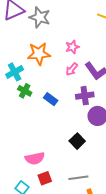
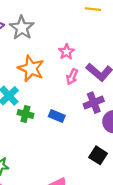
gray star: (40, 17) -> (22, 28), turned 30
orange star: (39, 54) -> (31, 69), turned -30

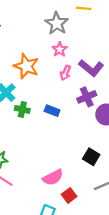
gray star: (22, 28) -> (57, 23), moved
black square: (98, 155) -> (91, 157), moved

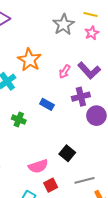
pink star: (60, 49) -> (92, 33), moved
green cross: (22, 109) -> (19, 120), moved
black square: (91, 157) -> (67, 153), moved

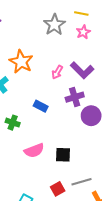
black square: (67, 153) -> (63, 155), turned -35
pink semicircle: (38, 166) -> (34, 151), moved
red square: (51, 185) -> (58, 189), moved

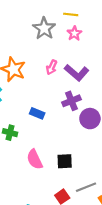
pink arrow: (57, 72) -> (52, 67), moved
pink semicircle: (34, 151) -> (35, 159), turned 90

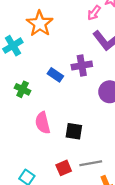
pink arrow: (52, 67) -> (94, 13), moved
purple cross: (71, 101) -> (82, 65), moved

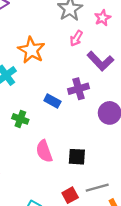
pink arrow: (94, 13) -> (76, 38), moved

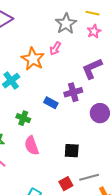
pink arrow: (76, 38) -> (55, 48), moved
purple L-shape: (100, 61) -> (92, 69), turned 110
pink semicircle: (44, 151) -> (32, 146), moved

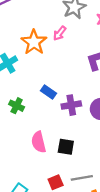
purple cross: (73, 92) -> (71, 105), moved
pink semicircle: (32, 146) -> (39, 142), moved

